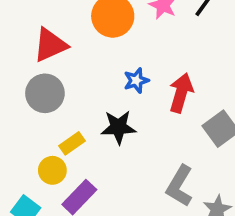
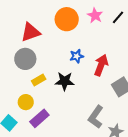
yellow rectangle: (72, 143) -> (39, 80), moved

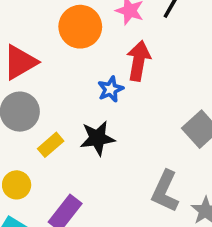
red arrow: (101, 65) -> (139, 61), moved
yellow circle: (26, 102) -> (17, 185), moved

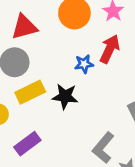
yellow rectangle: (51, 145) -> (30, 92), size x1.5

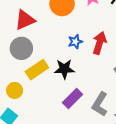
red arrow: (110, 49) -> (100, 43), moved
purple rectangle: (27, 144) -> (72, 99), moved

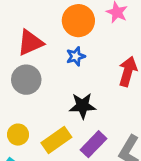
blue star: (75, 42) -> (76, 56), moved
yellow rectangle: (37, 70) -> (56, 140), moved

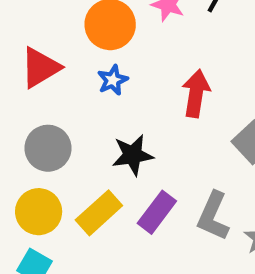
gray circle: (26, 80) -> (48, 148), moved
yellow circle: (18, 135) -> (39, 212), size x1.4

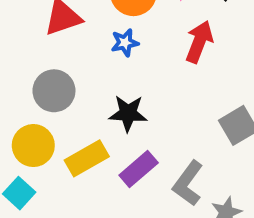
red arrow: (196, 93) -> (199, 42), moved

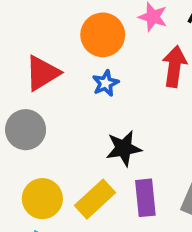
gray circle: (54, 91) -> (26, 130), moved
purple rectangle: (139, 169) -> (145, 198), turned -42

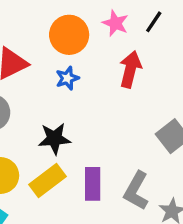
black star: (124, 148) -> (54, 139), moved

